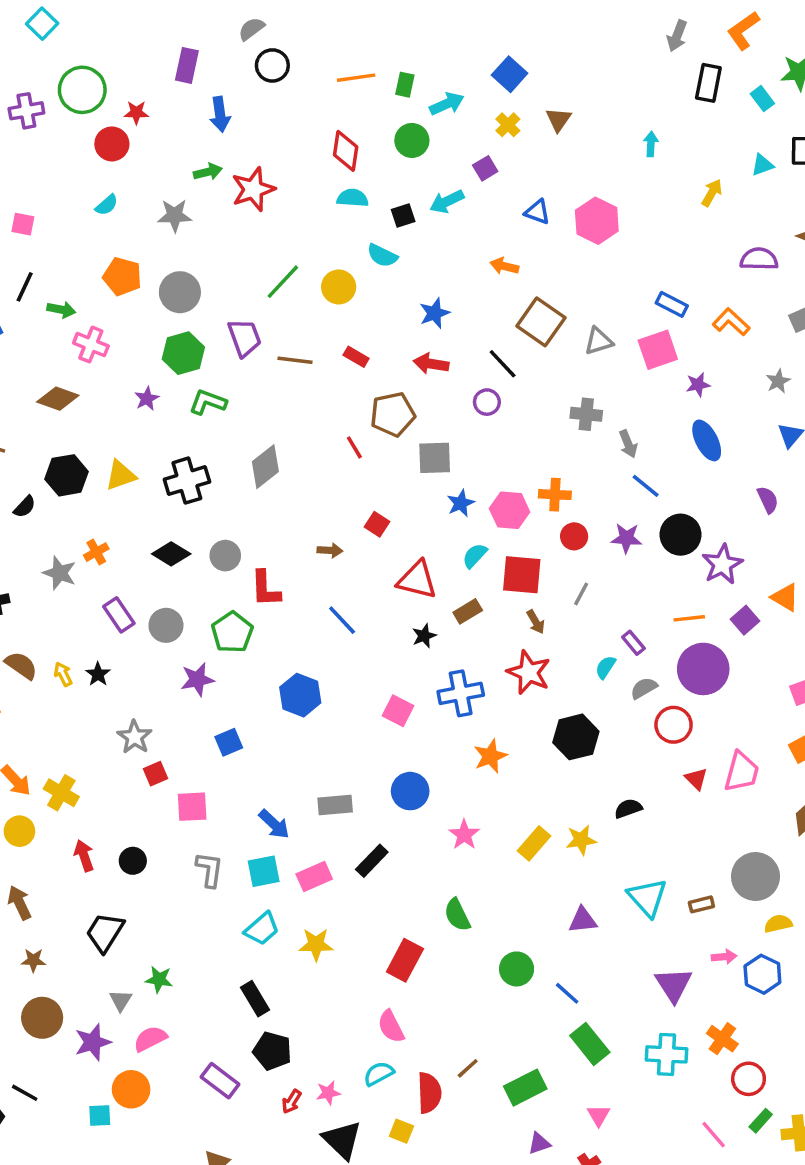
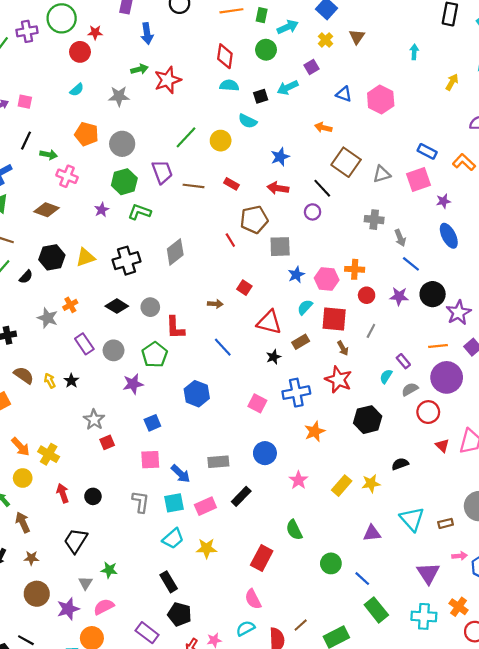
pink square: (192, 807) -> (150, 460), moved

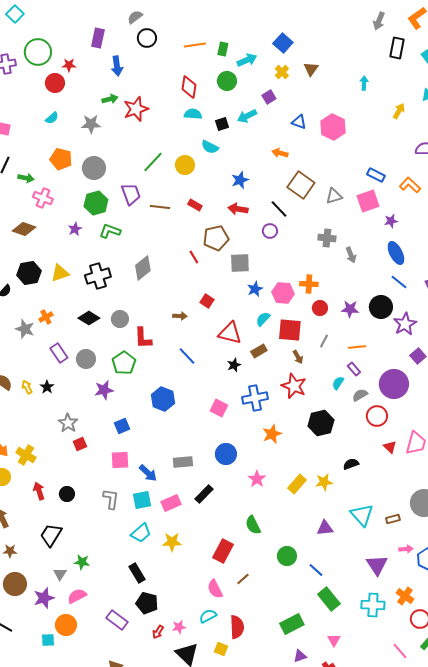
blue line: (411, 264) -> (399, 282), moved
orange line: (438, 346) -> (357, 347), moved
brown line: (301, 625) -> (243, 579), moved

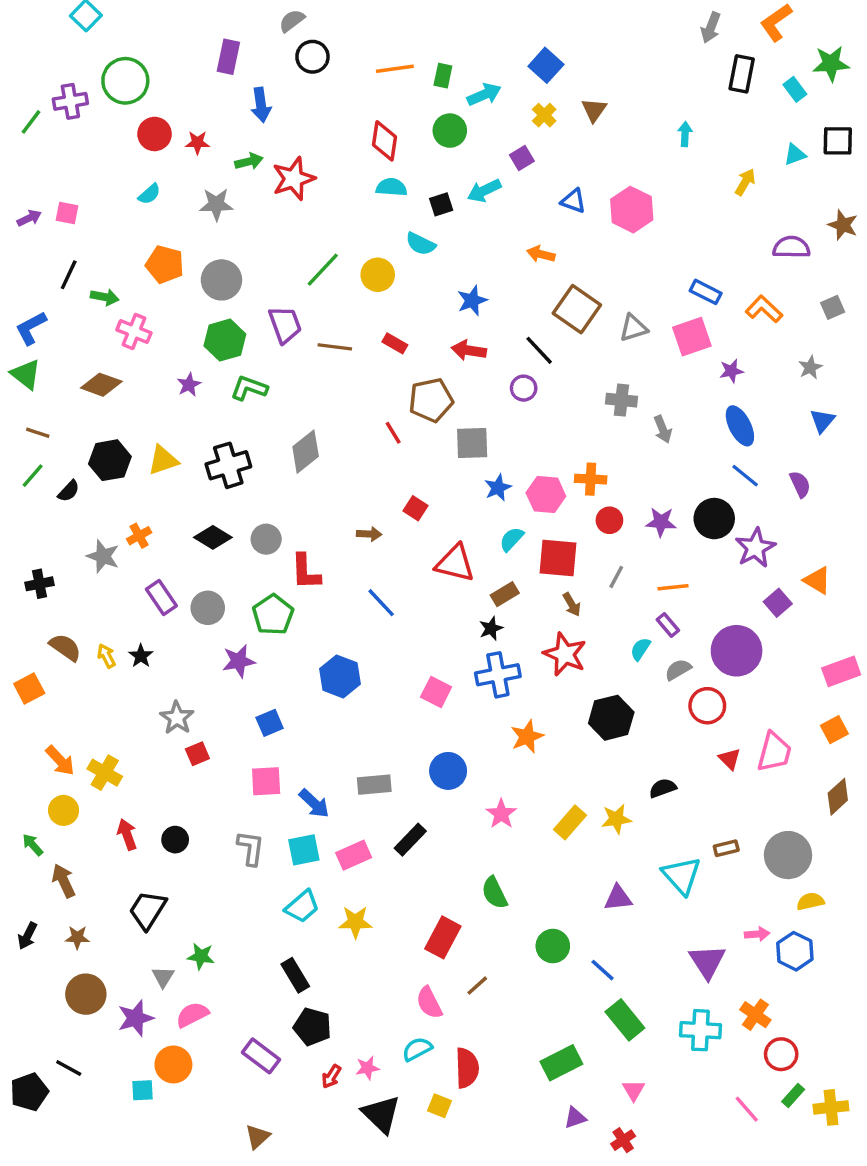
red star: (69, 65) -> (197, 143), moved
black star: (234, 365) -> (491, 628), moved
brown rectangle: (393, 519) -> (726, 848), moved

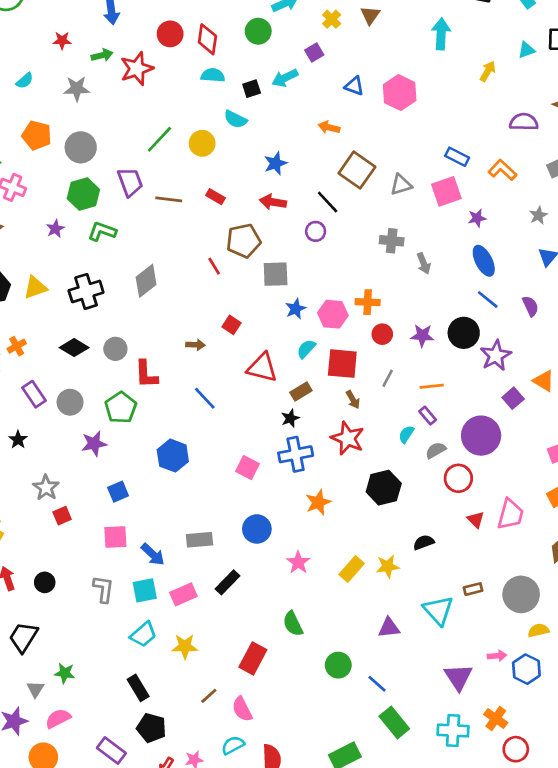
red circle: (155, 134) -> (170, 34), moved
cyan arrow: (685, 134) -> (441, 34), size x1.6
brown line: (477, 986) -> (209, 696), moved

